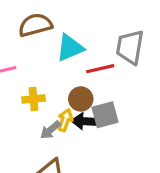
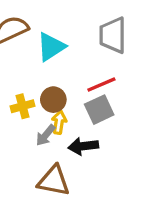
red line: (100, 69) -> (101, 84), moved
brown circle: (81, 99) -> (53, 100), moved
black arrow: (86, 121) -> (83, 146), moved

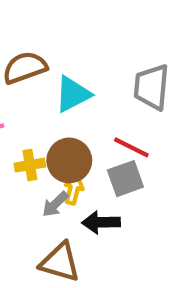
red line: (101, 84) -> (131, 147), turned 44
brown circle: (53, 100) -> (69, 160), size x1.4

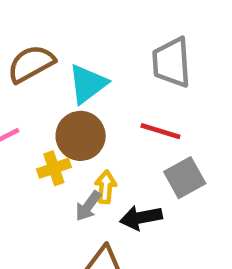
brown circle: (69, 160) -> (81, 136), moved
gray square: (125, 179) -> (185, 178), moved

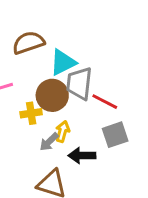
gray trapezoid: (171, 62) -> (79, 83), moved

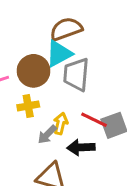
brown semicircle: (28, 43) -> (66, 29), moved
brown circle: (52, 95) -> (34, 71), moved
red line: (105, 102) -> (94, 120), moved

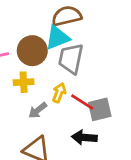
yellow arrow: (61, 124) -> (59, 93), moved
black arrow: (81, 147) -> (84, 137), moved

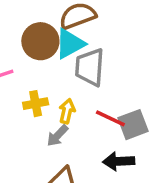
brown circle: (32, 51) -> (40, 41), moved
yellow arrow: (59, 93) -> (67, 111), moved

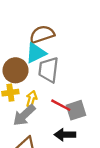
brown circle: (40, 41) -> (16, 70), moved
gray arrow: (57, 136) -> (24, 115), size x1.5

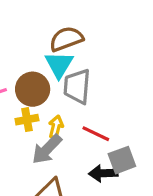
cyan triangle: (36, 53) -> (59, 65), turned -30
gray square: (76, 110) -> (122, 160), moved

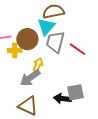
yellow cross: (27, 120) -> (15, 50), moved
red line: (96, 134) -> (77, 49), moved

